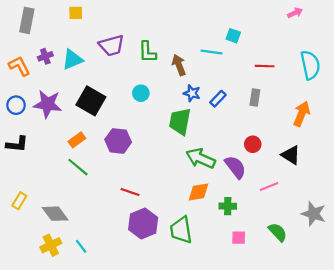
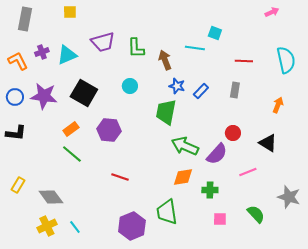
orange arrow: (302, 114) -> (278, 105), size x0.7
purple semicircle: (235, 167) -> (217, 154), turned 80
purple hexagon: (143, 223) -> (132, 226), moved

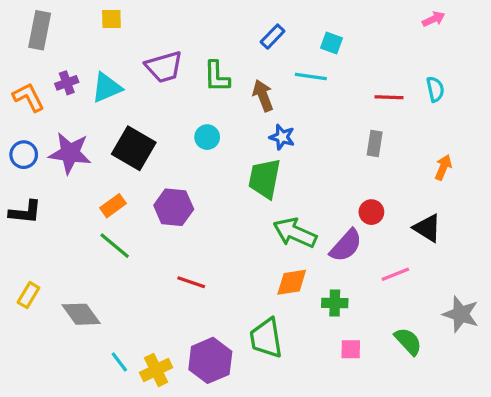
cyan square: (215, 33) -> (332, 43), moved
cyan semicircle: (286, 60) -> (435, 89), moved, size x0.6
blue rectangle: (201, 91) -> (273, 37), moved
yellow cross: (47, 226) -> (156, 370), moved

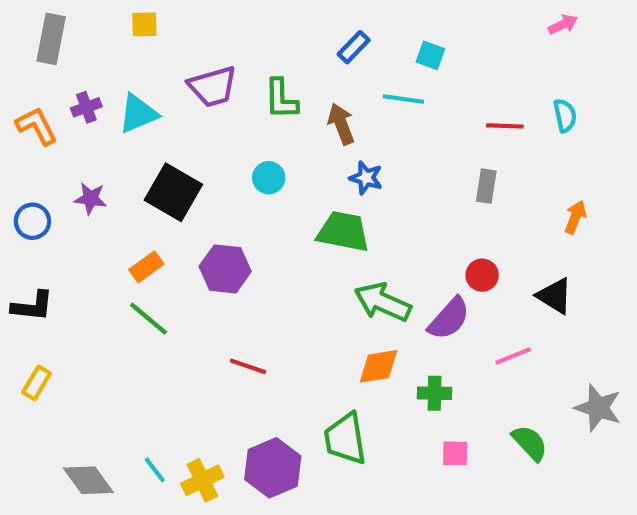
purple star: (70, 153) -> (90, 198), size x0.6
blue circle: (24, 155) -> (32, 221), moved
green trapezoid: (265, 179) -> (343, 232), turned 90
black L-shape: (25, 212) -> (32, 306), moved
gray diamond: (81, 314) -> (88, 480), moved

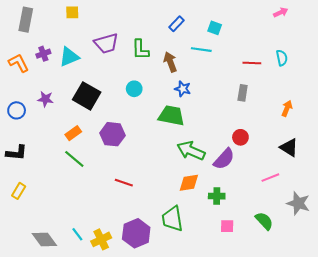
black triangle: (555, 296) -> (289, 148), moved
pink line: (513, 356) -> (270, 178), moved

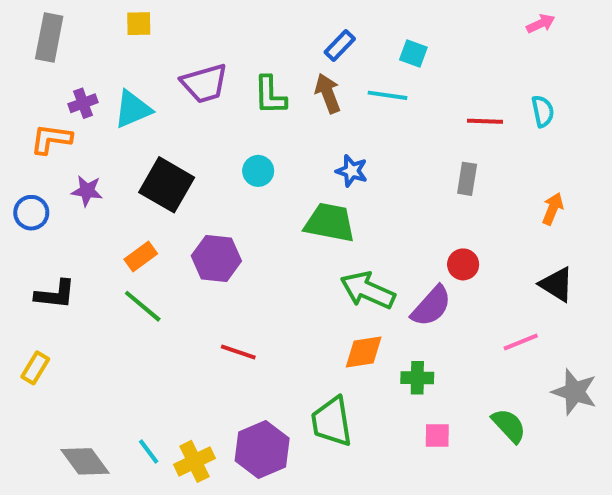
brown arrow: (170, 62) -> (328, 93), moved
orange L-shape: (19, 63) -> (51, 139), moved, turned -55
black L-shape: (17, 153) -> (55, 294), moved

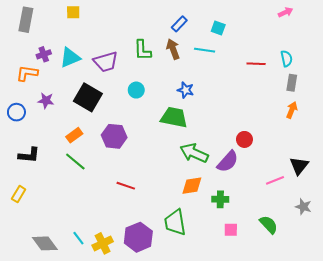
purple trapezoid: (204, 83) -> (106, 62), moved
gray rectangle: (467, 179) -> (292, 83), moved
black triangle: (557, 284) -> (299, 166), moved, turned 36
gray star: (575, 392) -> (303, 207), size x0.7

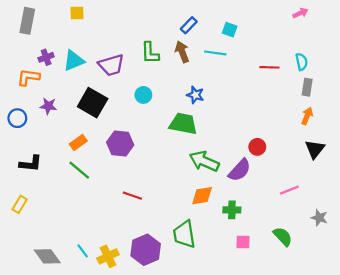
black triangle: (299, 166) -> (315, 149), moved

